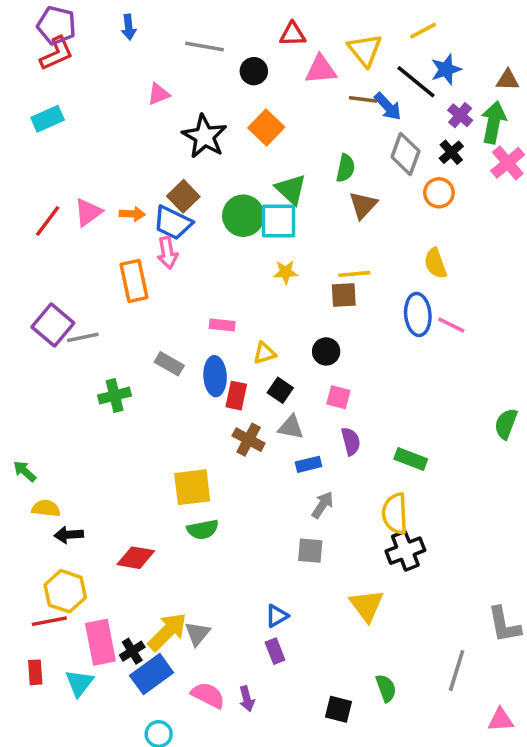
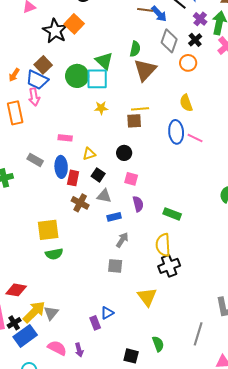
orange square: (266, 128) -> (74, 24), moved
brown triangle: (363, 205) -> (145, 70), size x1.4
orange arrow: (132, 214) -> (14, 75), turned 120
red diamond: (136, 558) -> (16, 290), moved
blue triangle: (277, 616) -> (107, 313), moved

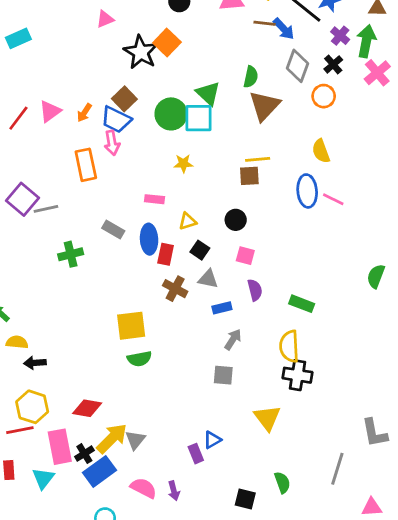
yellow star: (101, 108) -> (183, 163), moved
black cross: (169, 266) -> (298, 375), turned 30

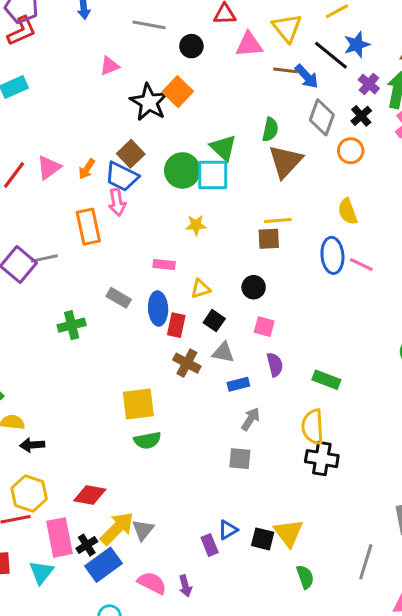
gray line: (46, 209) -> (44, 258), moved
yellow triangle: (267, 418) -> (288, 533), moved
black square: (245, 499) -> (263, 539), moved

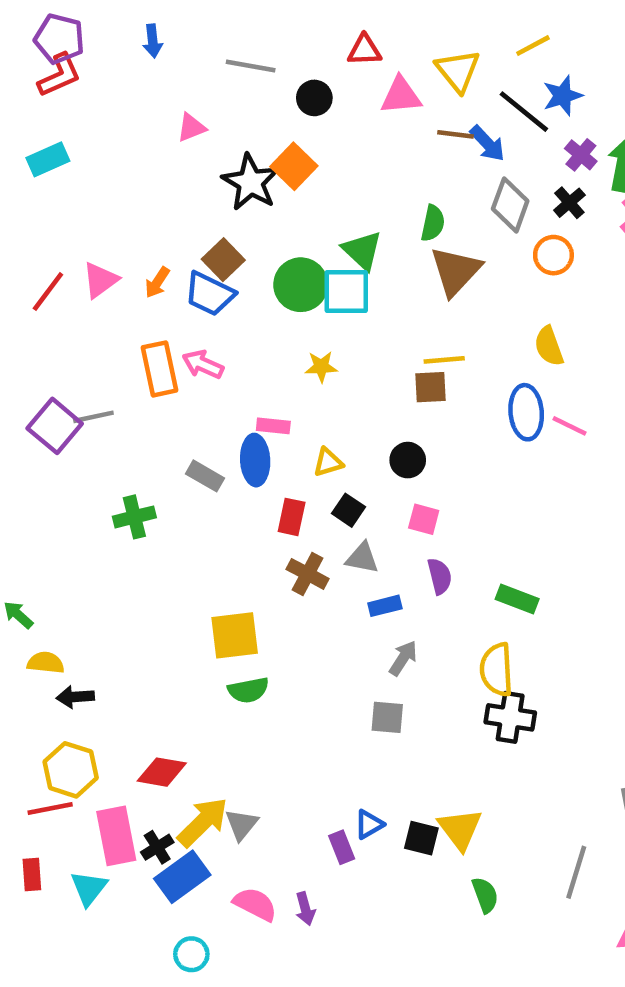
pink arrow: (117, 202) -> (203, 364), moved, turned 124
blue ellipse: (158, 308) -> (255, 460), moved

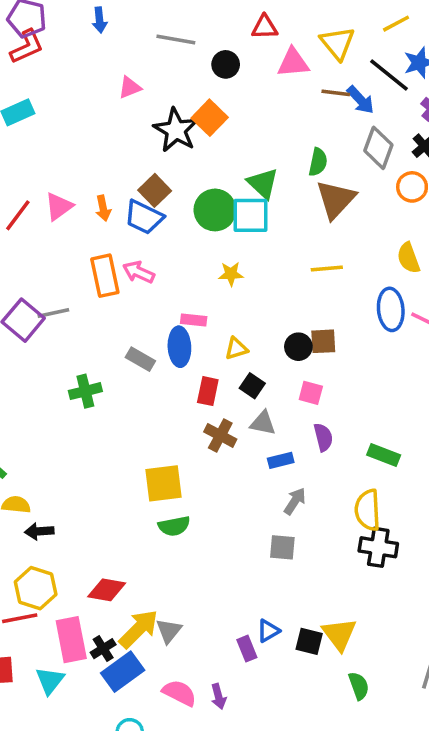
orange arrow: (157, 282) -> (103, 208), turned -45
brown square: (430, 387) -> (323, 341), moved

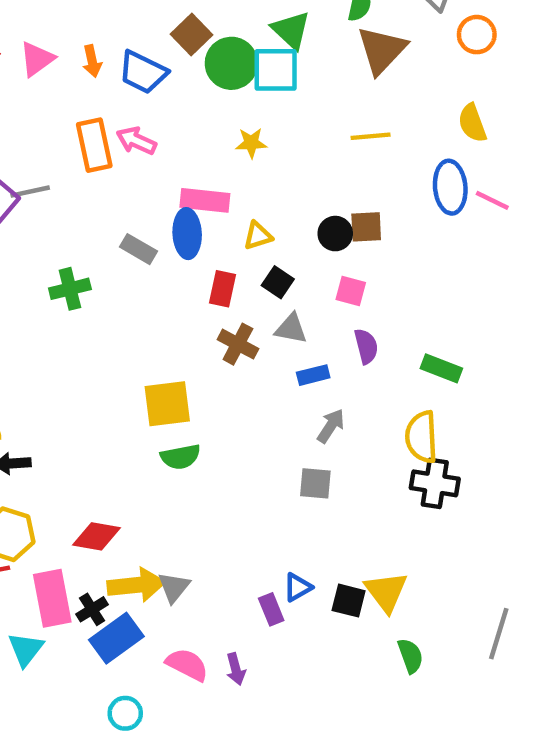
brown square: (155, 190) -> (192, 35), moved
pink rectangle: (194, 320) -> (205, 200), size x1.5
yellow arrow: (139, 629) -> (136, 585), turned 39

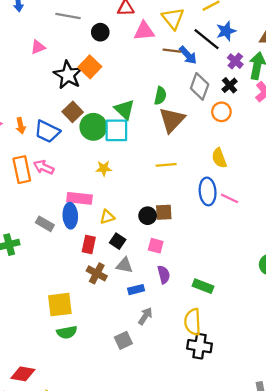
gray square: (315, 483) -> (123, 340), moved, turned -30

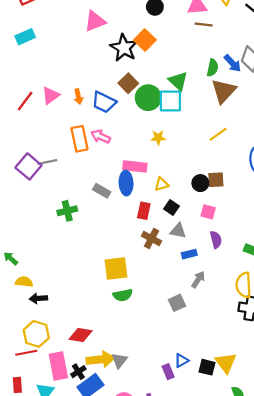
pink triangle: (38, 47) -> (95, 21), size x1.5
brown line: (172, 51) -> (204, 24), moved
blue arrow: (188, 55) -> (232, 63), moved
yellow line: (166, 165) -> (218, 134), turned -30

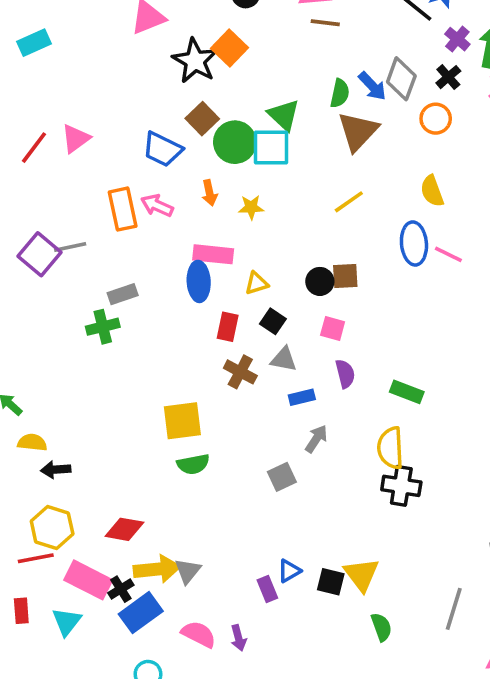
orange arrow: (78, 97) -> (210, 193), moved
gray rectangle: (102, 191) -> (123, 294), moved, turned -49
pink rectangle: (58, 366) -> (88, 580), turned -52

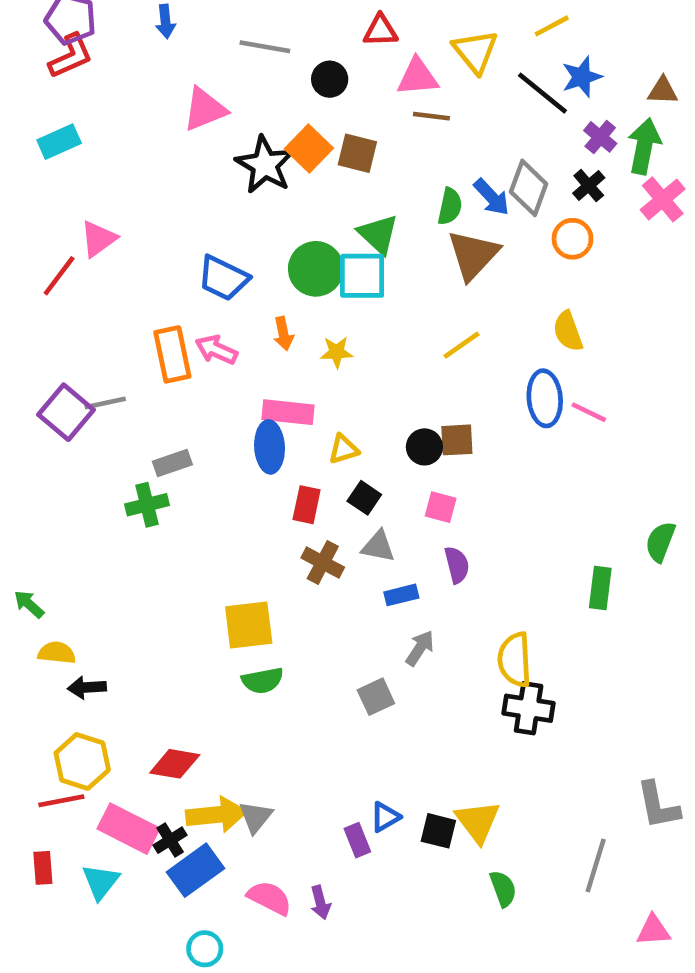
brown square: (202, 119) -> (357, 153), moved, turned -32
pink triangle: (76, 139) -> (98, 239), moved
green rectangle: (407, 392) -> (600, 588), moved, turned 76

